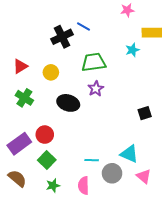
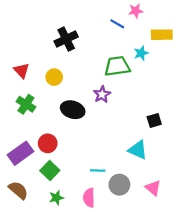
blue line: (83, 26) -> (117, 24), moved
green trapezoid: (94, 62) -> (117, 66), moved
red triangle: (20, 66) -> (22, 71), turned -42
cyan triangle: (129, 154) -> (138, 150), moved

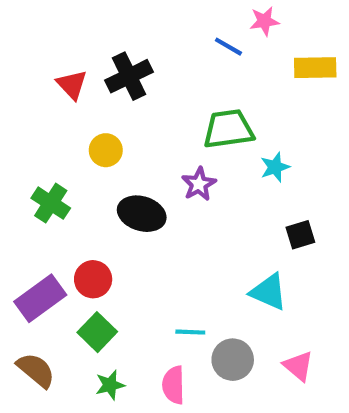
cyan star: (141, 53) -> (275, 167), moved
red triangle: (22, 71) -> (72, 85), moved

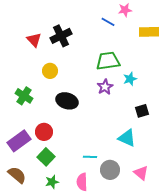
purple star: (199, 184) -> (105, 87), moved

